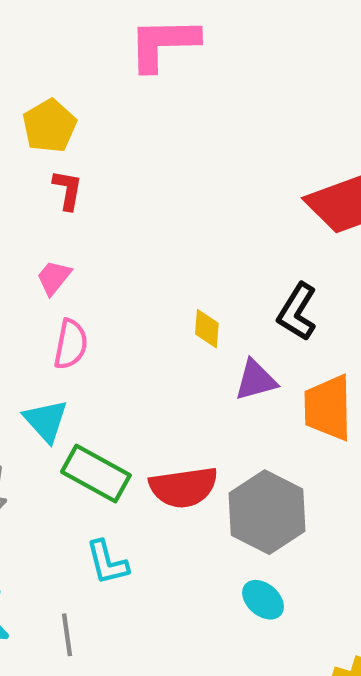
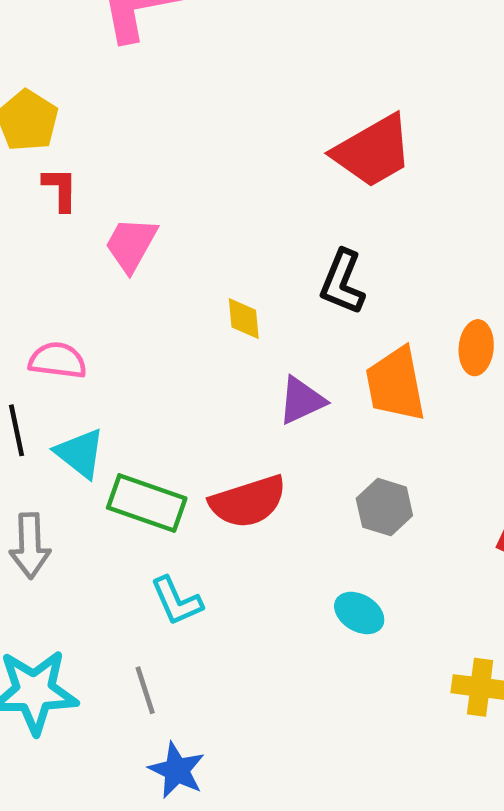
pink trapezoid: (54, 278) -> (131, 244), moved, size x1.4
pink semicircle: (71, 344) -> (58, 360), moved, turned -84
purple triangle: (256, 380) -> (302, 400), moved
gray hexagon: (267, 512) -> (384, 507), moved, size x0.6

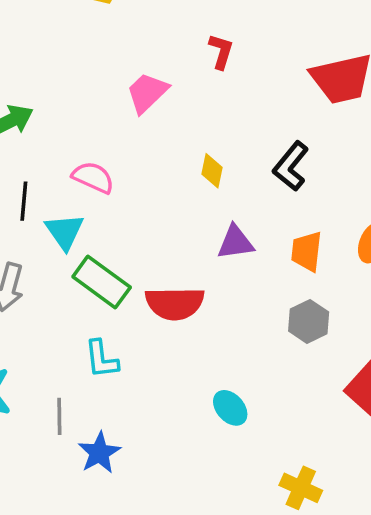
red L-shape: (60, 189) -> (221, 51), moved
pink semicircle: (58, 360) -> (93, 177), moved
orange trapezoid: (395, 384) -> (307, 251), size x0.7
gray hexagon: (384, 507) -> (309, 321), moved
blue star: (177, 770) -> (99, 453), moved

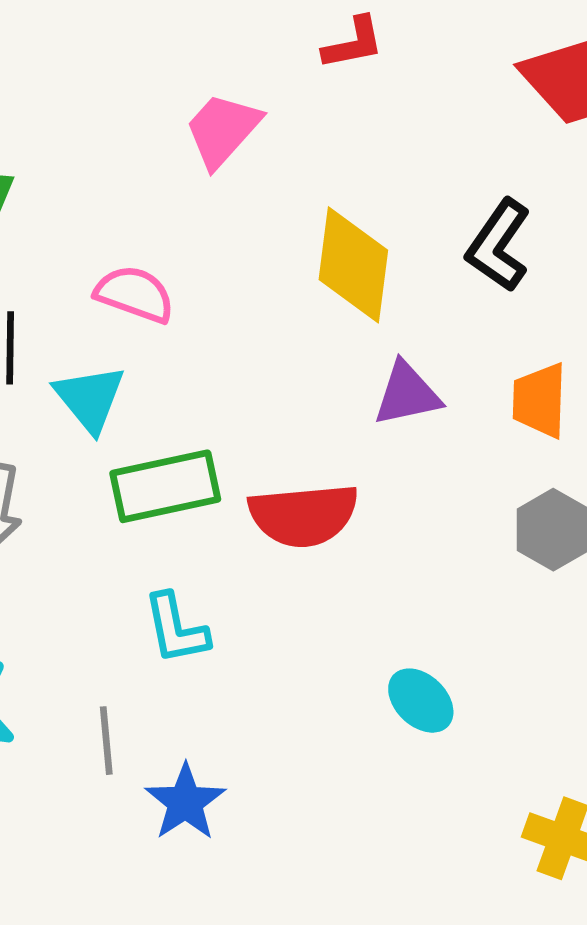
red L-shape: (221, 51) -> (353, 43), turned 66
yellow diamond: (212, 171) -> (353, 265), size x1.8
green rectangle: (102, 282) -> (165, 486), turned -44

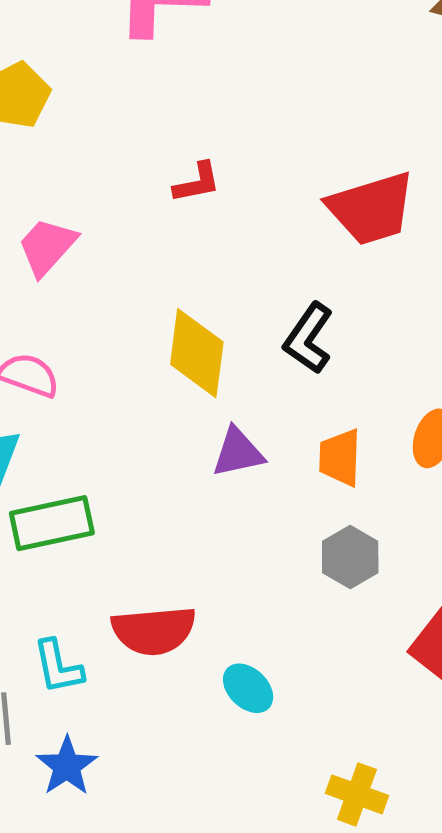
pink trapezoid: (223, 130) -> (47, 247), moved
red semicircle: (303, 515) -> (154, 631), moved
cyan L-shape: (176, 629) -> (58, 667), moved

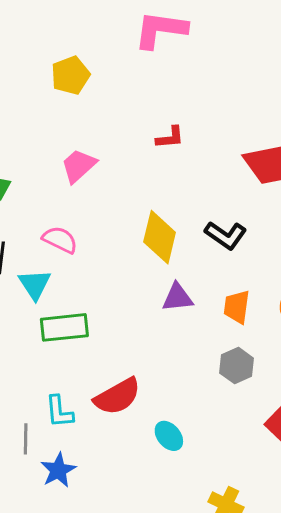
black L-shape: (308, 338) -> (226, 235), turned -96
red semicircle: (154, 631) -> (117, 396), turned -30

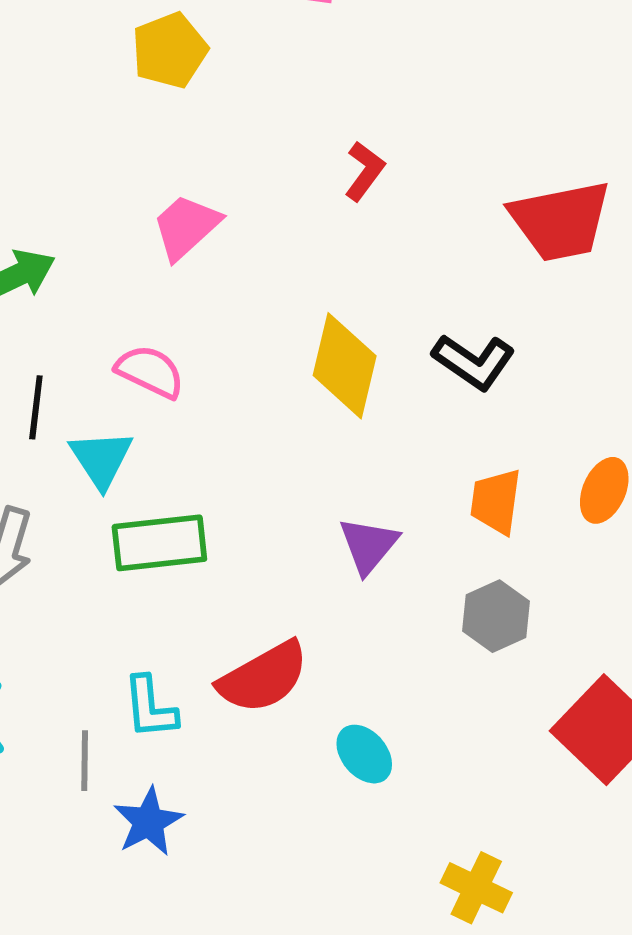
red L-shape: (170, 137) -> (365, 171), turned -48
purple triangle: (177, 298) -> (369, 545), moved, turned -44

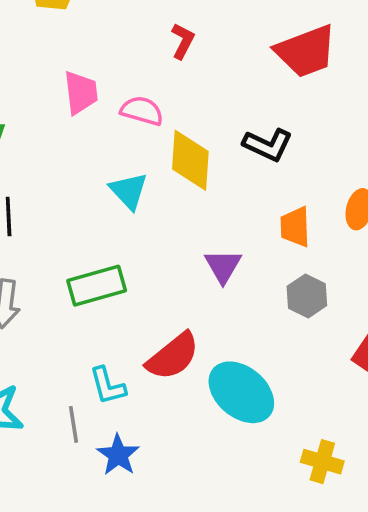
pink trapezoid: (186, 227) -> (81, 93), turned 135
pink semicircle: (150, 371) -> (142, 111), moved
cyan triangle: (101, 459) -> (129, 191), moved
cyan ellipse: (364, 754) -> (241, 392), size x1.8

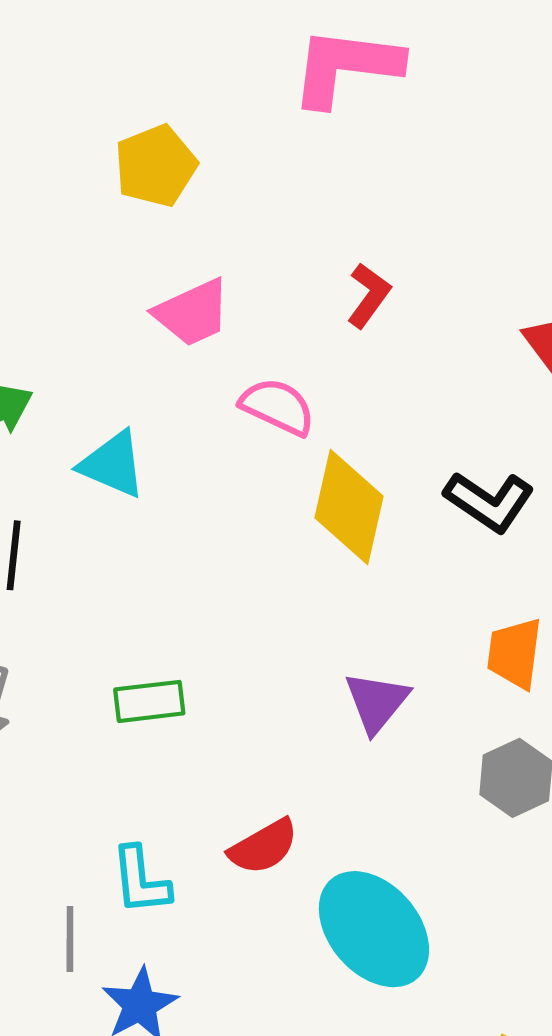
pink trapezoid: (81, 93) -> (192, 313), moved, turned 63
cyan triangle: (129, 191) -> (113, 464), moved, turned -33
green rectangle: (97, 286) -> (149, 701), size x0.7
red semicircle: (173, 356) -> (264, 847), size x0.7

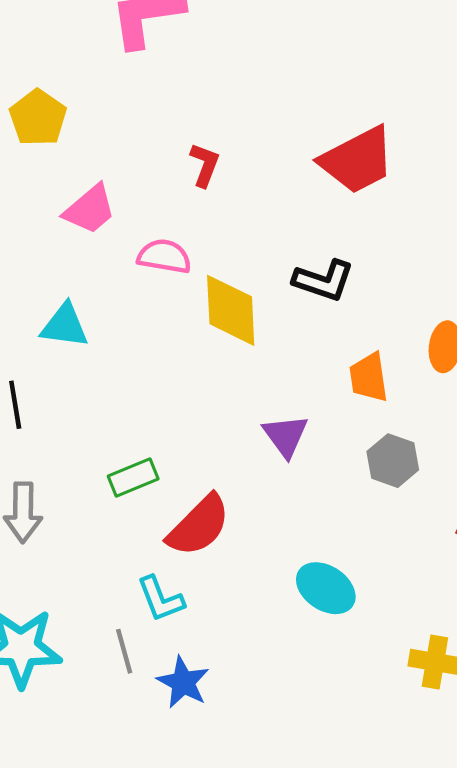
red semicircle: (264, 847) -> (199, 526), moved, size x1.4
cyan ellipse: (374, 929) -> (326, 588), size x0.7

